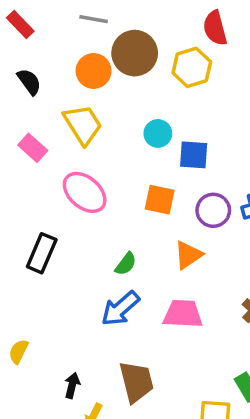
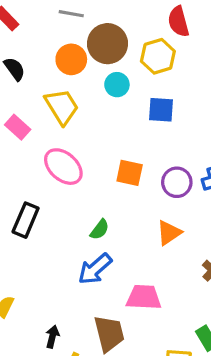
cyan circle: (158, 133) -> (117, 85), moved
blue square: (194, 155) -> (161, 110), moved
orange triangle: (188, 255) -> (169, 233), moved
pink trapezoid: (183, 314) -> (144, 297), moved

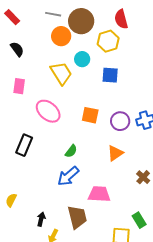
brown circle: (108, 44) -> (81, 21), moved
orange circle: (71, 59) -> (61, 36), moved
yellow trapezoid: (62, 107) -> (61, 73), moved
pink rectangle: (18, 127) -> (19, 86), turned 56

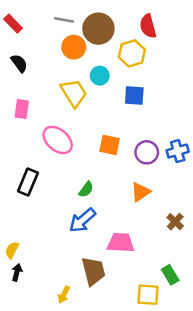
black arrow: (41, 219) -> (17, 272), moved

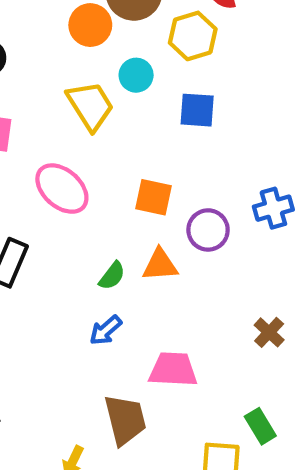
purple circle: (147, 152) -> (208, 230), moved
orange triangle: (141, 192) -> (160, 265), moved, turned 30
blue arrow: (82, 220) -> (106, 330), size x0.7

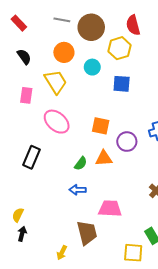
orange circle: (90, 25) -> (64, 52), moved
yellow trapezoid: (90, 106) -> (56, 82), moved
blue arrow: (106, 330) -> (78, 190), turned 42

